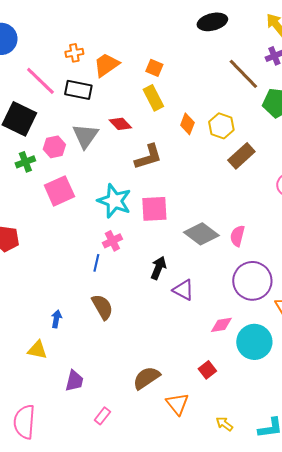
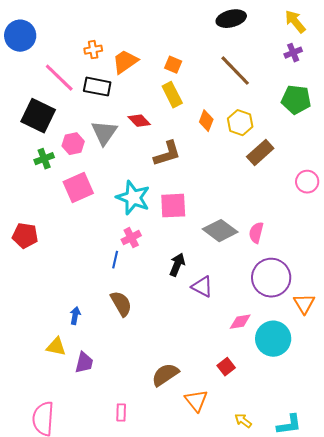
brown line: (243, 74) -> (235, 71), moved
purple trapezoid: (74, 381) -> (84, 363), moved
pink rectangle: (102, 416) -> (121, 413), turned -36

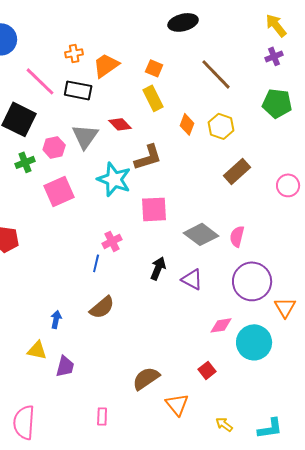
black ellipse: (231, 19) -> (183, 22), moved
brown rectangle: (260, 153) -> (237, 171), moved
cyan star: (133, 198) -> (114, 179), moved
purple triangle: (202, 287) -> (192, 279), moved
brown semicircle: (121, 304) -> (102, 307), turned 80

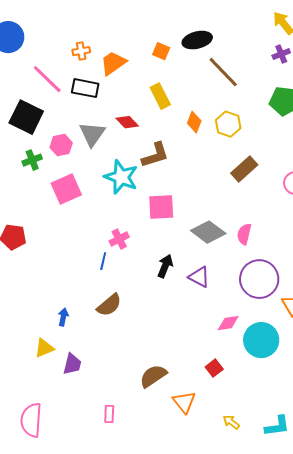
black ellipse: (183, 22) -> (197, 40), moved
orange square: (154, 68) -> (161, 51), moved
yellow triangle: (37, 350) -> (44, 348), turned -35

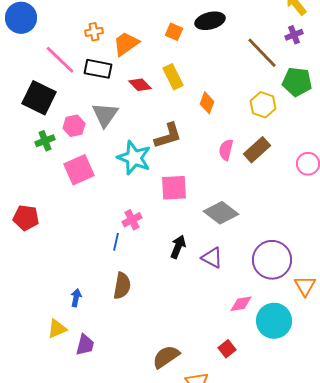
brown line: (223, 72) -> (262, 53), moved
red diamond: (127, 122) -> (140, 85), moved
yellow hexagon: (228, 124) -> (263, 105), moved
pink semicircle: (244, 234) -> (226, 150), moved
brown semicircle: (109, 305) -> (122, 286), turned -40

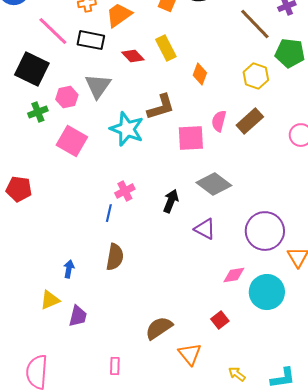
pink square: (79, 170) -> (72, 141), turned -36
pink square: (174, 188) -> (191, 138), moved
black arrow: (178, 247) -> (171, 201), moved

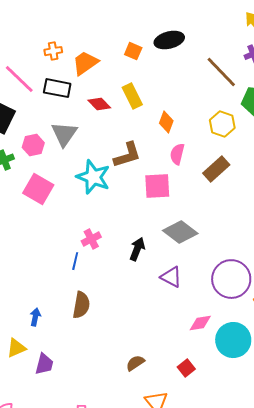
pink semicircle: (219, 121) -> (177, 154), moved
brown semicircle: (159, 328) -> (135, 363), moved, size x0.7

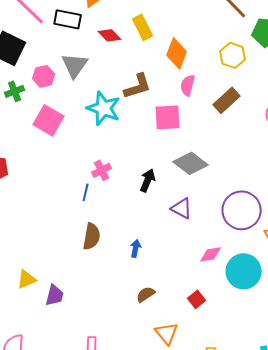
orange diamond: (166, 122) -> (177, 53), size x1.4
blue arrow: (35, 317) -> (136, 248), moved

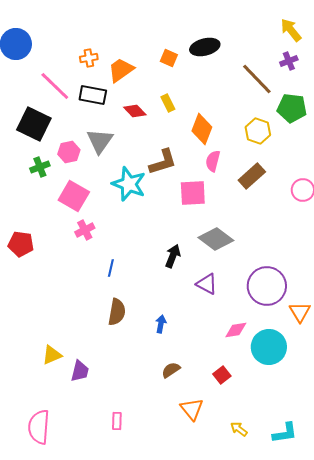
yellow rectangle: (143, 27) -> (168, 103), size x0.7
pink cross: (102, 170) -> (85, 230), moved

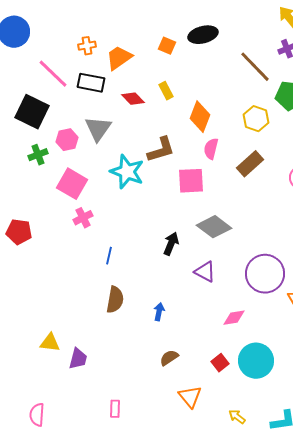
cyan circle: (269, 347) -> (256, 361), moved
yellow triangle: (52, 355) -> (50, 343), turned 30
pink semicircle: (39, 427) -> (37, 415), size x0.7

